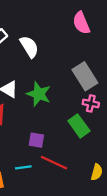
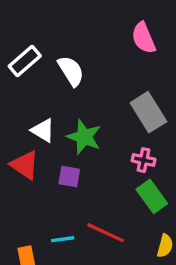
pink cross: (91, 103) -> (144, 160), moved
green rectangle: (79, 126) -> (152, 196), moved
purple square: (36, 140) -> (69, 177), moved

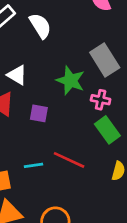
green star: (84, 137) -> (70, 81), moved

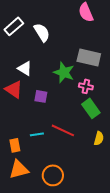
gray rectangle: (105, 60) -> (89, 57), turned -45

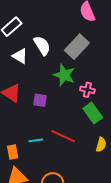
white semicircle: (42, 32) -> (42, 46), moved
gray rectangle: (89, 57) -> (77, 47), moved, turned -60
white triangle: (25, 68) -> (20, 56), moved

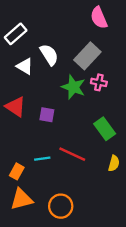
pink cross: (87, 90) -> (99, 82), moved
orange rectangle: (13, 152) -> (17, 171), turned 40

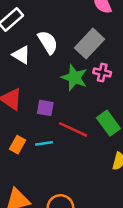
red line: (72, 154) -> (73, 129), moved
cyan line: (42, 159) -> (44, 143), moved
orange rectangle: (17, 171) -> (17, 145), moved

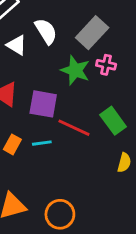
purple square: (45, 108) -> (43, 104), size x1.5

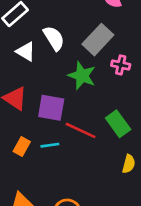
pink cross: (106, 65) -> (121, 65), moved

